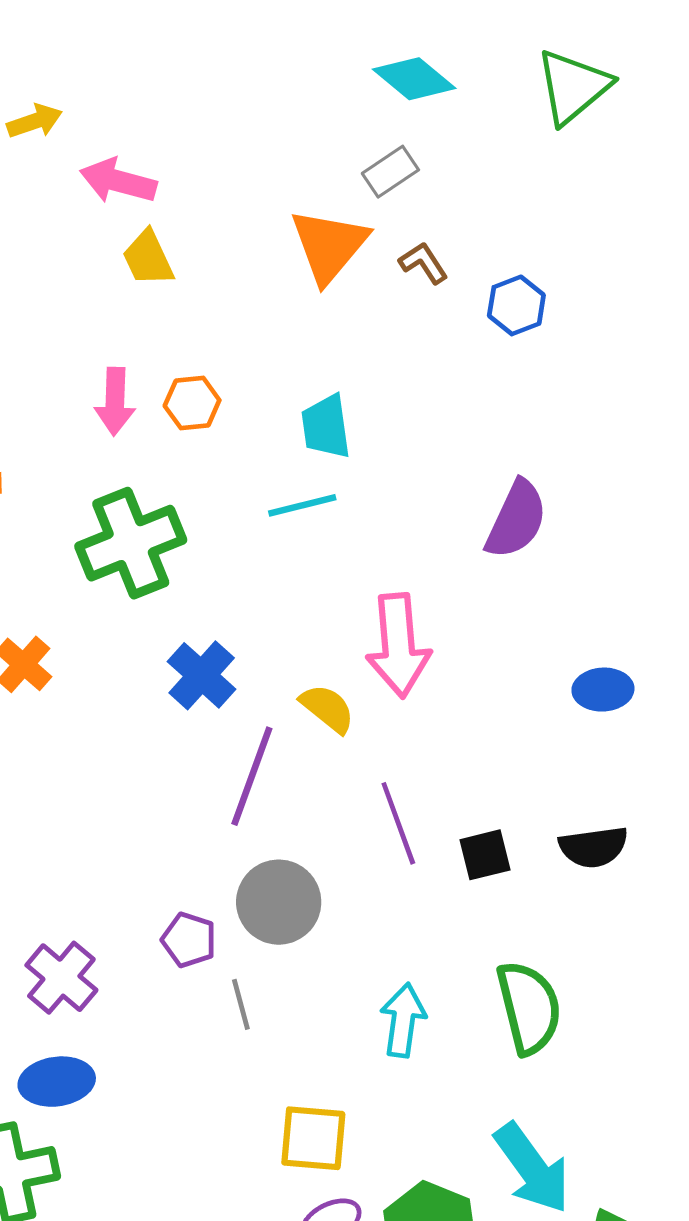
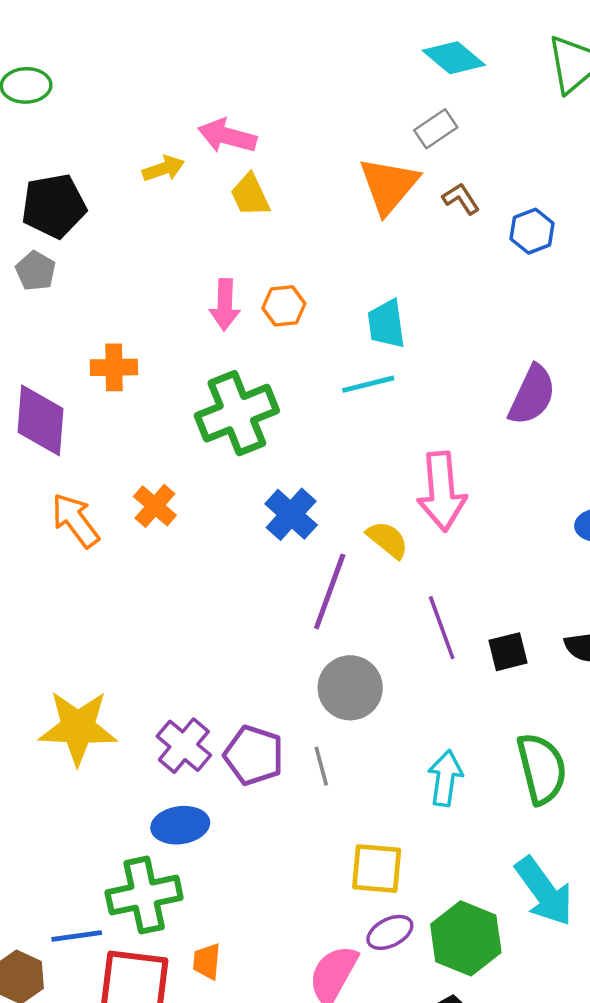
yellow arrow: (35, 121) -> (163, 169), moved
purple pentagon: (189, 940) -> (254, 755), moved, size x1.4

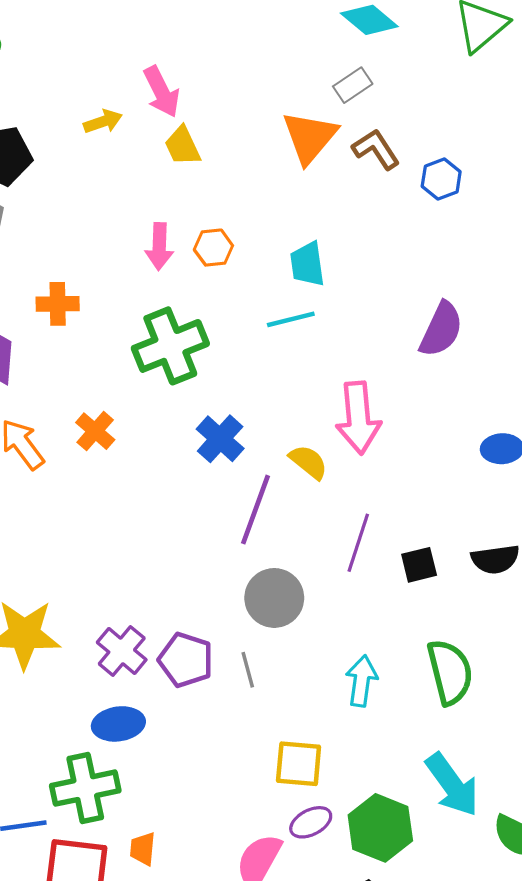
pink arrow: (227, 136) -> (162, 92), turned -132
brown L-shape: (461, 199) -> (376, 149), size x1.4
purple line: (442, 628) -> (358, 543), turned 38

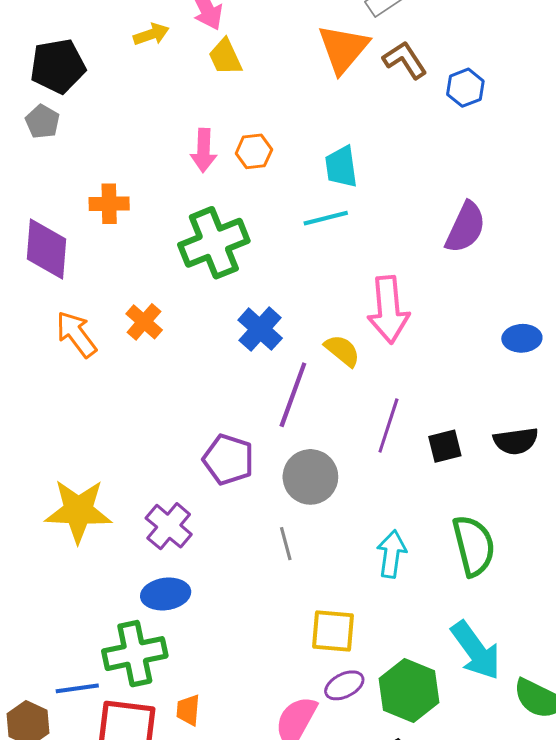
purple pentagon: (186, 660) -> (228, 459), moved

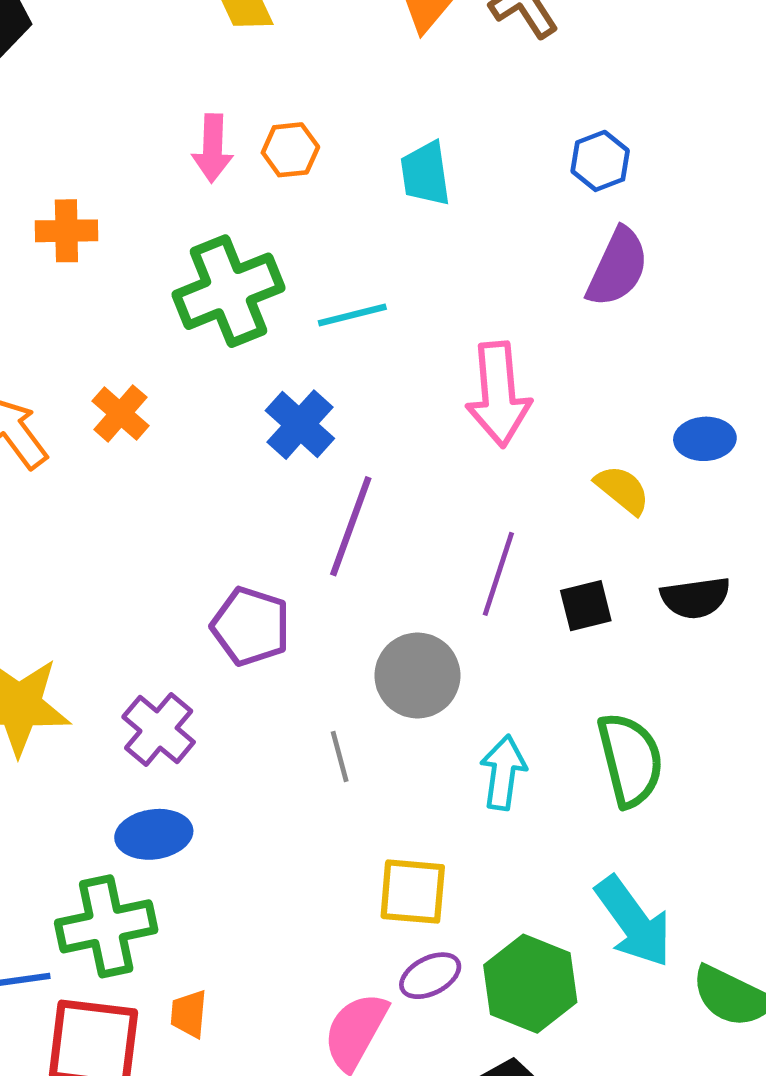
blue hexagon: (465, 88) -> (600, 161), moved
cyan line: (326, 218) -> (352, 315), moved
yellow semicircle: (342, 351) -> (622, 490), moved
gray circle: (310, 477) -> (417, 676), moved

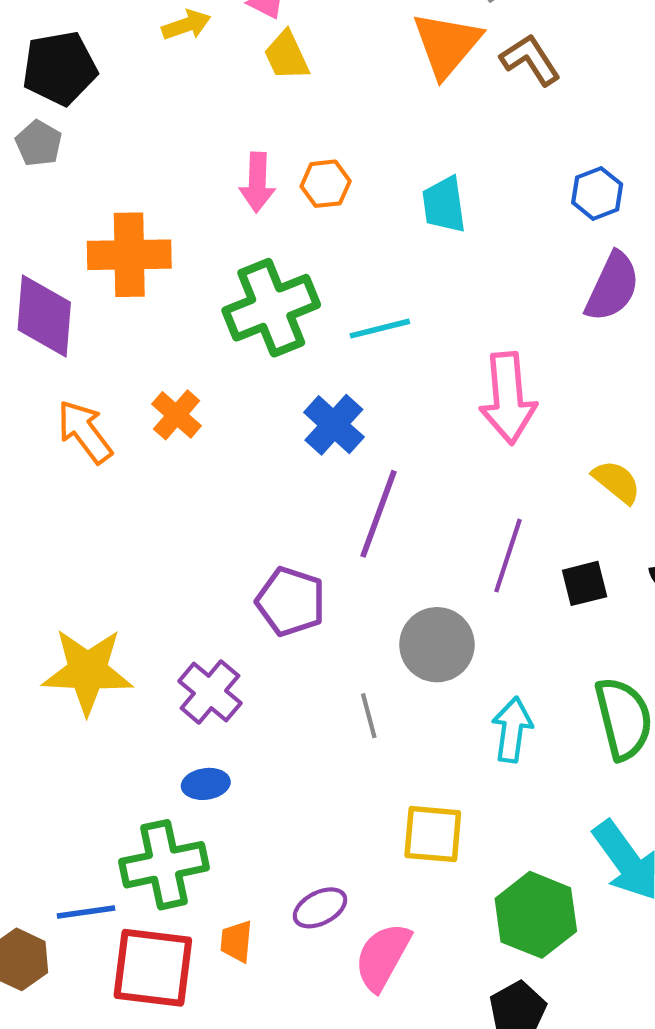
orange cross: (66, 231) -> (129, 255), size x1.5
blue ellipse: (154, 834) -> (206, 784), size x0.7
purple ellipse: (430, 976) -> (320, 908), moved

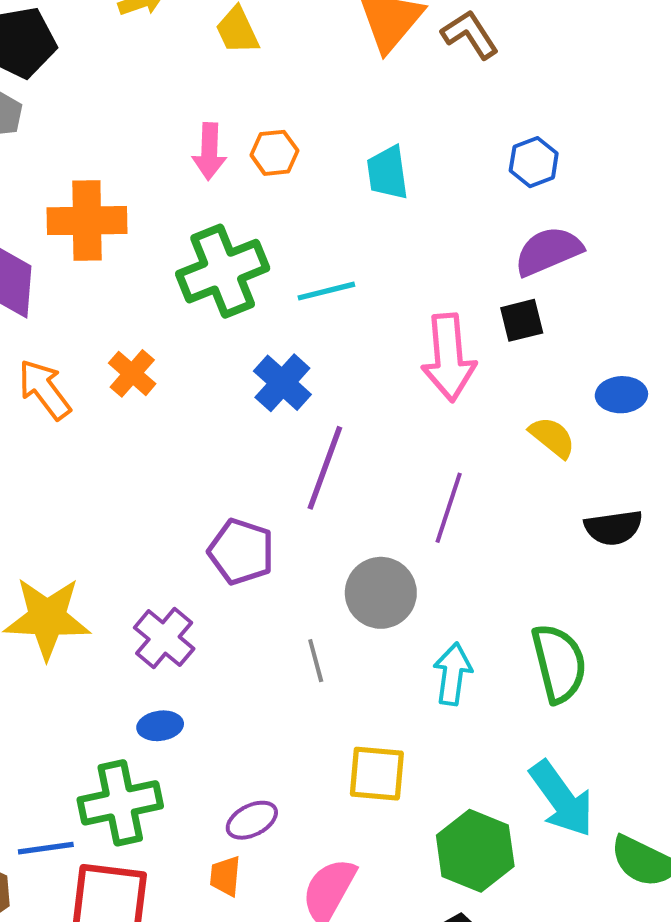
purple semicircle: (612, 287) -> (548, 251), turned -138
black square: (585, 583) -> (522, 320), moved
purple ellipse: (320, 908) -> (252, 820), moved
orange trapezoid: (236, 941) -> (225, 876), moved

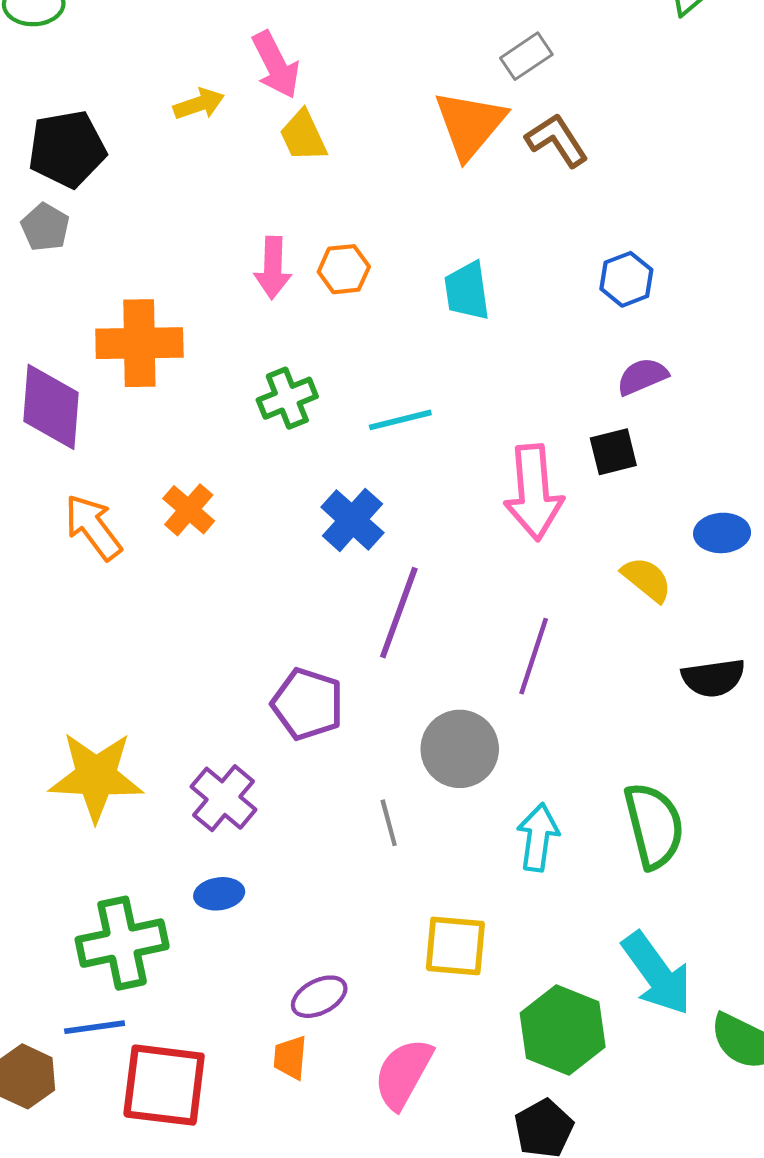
purple semicircle: (548, 251) -> (642, 376), size x0.7
green cross: (223, 271) -> (287, 398), size x0.6
green cross: (120, 803) -> (122, 943), moved

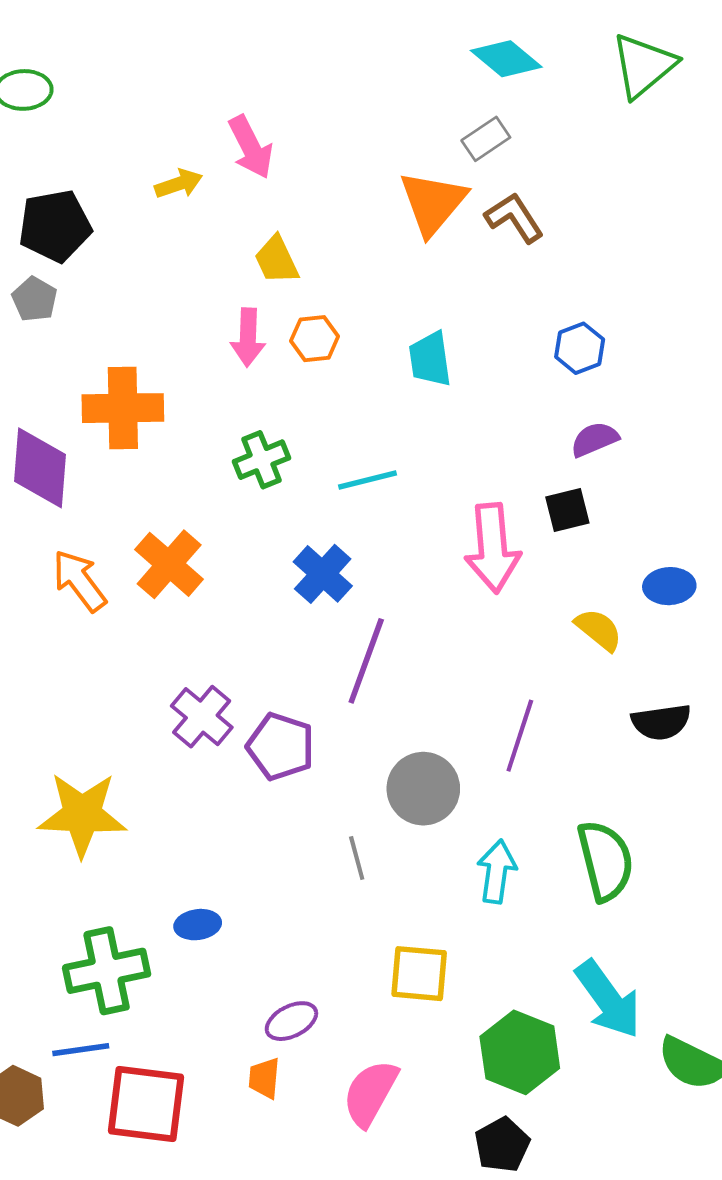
yellow trapezoid: (303, 136) -> (276, 260), moved
orange cross: (189, 510) -> (169, 564), size x1.4
purple line: (534, 656) -> (520, 736), moved
purple cross: (224, 798) -> (202, 717), moved

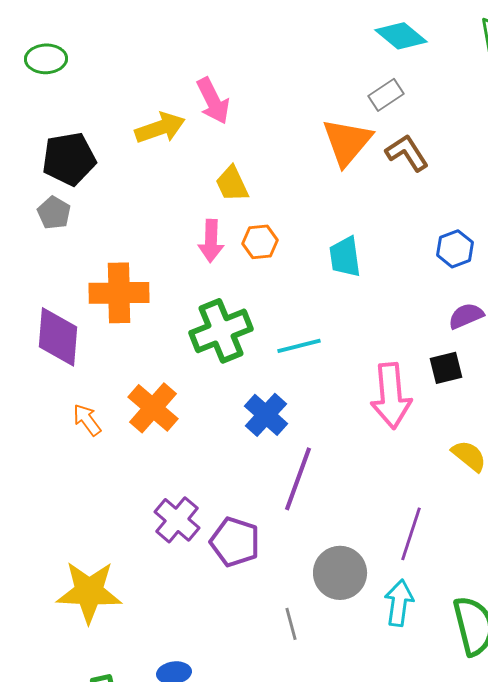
yellow arrow: (179, 184) -> (160, 128), size x1.4
green cross: (262, 460) -> (221, 331), size x1.5
orange arrow: (79, 581) -> (87, 420), size x0.7
cyan arrow: (497, 872) -> (399, 603), moved

